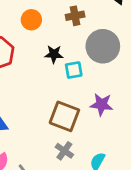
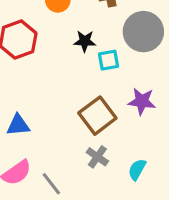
brown square: (64, 116) -> (97, 116), turned 32

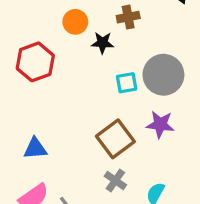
gray circle: (143, 32) -> (163, 75), moved
black star: (85, 41) -> (103, 43), moved

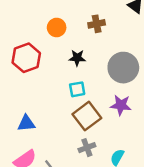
black star: (103, 43) -> (77, 58), moved
cyan square: (127, 83) -> (77, 89), moved
gray cross: (115, 180) -> (87, 148), turned 35

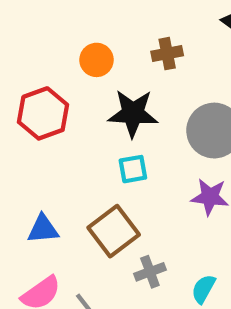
black star: (77, 58) -> (133, 113), size x1.6
brown square: (87, 116) -> (114, 231), moved

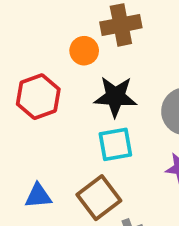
brown cross: (167, 54) -> (121, 25), moved, size x1.5
cyan square: (133, 169) -> (115, 144), size x1.4

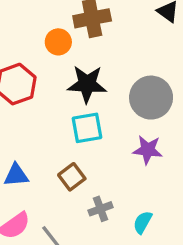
brown square: (99, 198) -> (72, 177), size x0.7

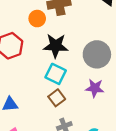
cyan square: (87, 128) -> (56, 74), turned 36
brown square: (72, 177) -> (57, 98), moved

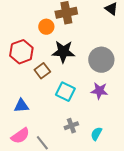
cyan square: (56, 74) -> (65, 92), moved
brown square: (57, 98) -> (42, 71), moved

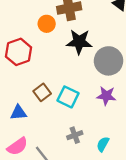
black star: (63, 52) -> (79, 42), moved
brown square: (42, 71) -> (42, 92), moved

